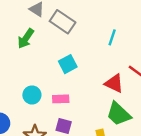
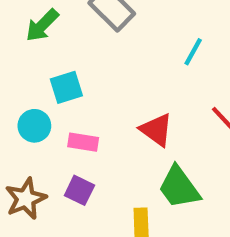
cyan square: (68, 64) -> (66, 87), moved
red triangle: (114, 83) -> (156, 130), moved

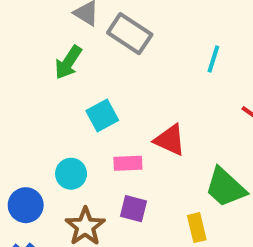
cyan circle: (34, 126) -> (71, 174), moved
red triangle: (156, 130) -> (170, 140), moved

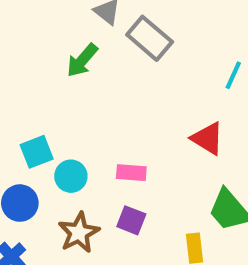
cyan square: (102, 115) -> (37, 152), moved
red triangle: (170, 140) -> (208, 138), moved

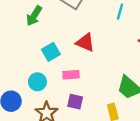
red triangle: (208, 138) -> (85, 42), moved
cyan square: (37, 152) -> (51, 52), moved

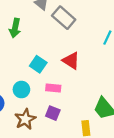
green arrow: (34, 16) -> (15, 28), moved, turned -30
cyan square: (51, 52) -> (38, 64), turned -35

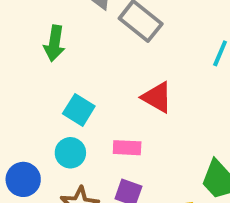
cyan square: (38, 64) -> (79, 110), moved

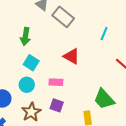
green arrow: (54, 43) -> (25, 36), moved

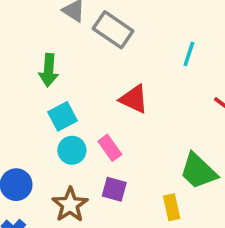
cyan square: (31, 63) -> (62, 116), turned 35
pink rectangle: (56, 82) -> (110, 148), turned 56
cyan circle: (27, 85) -> (72, 150), moved

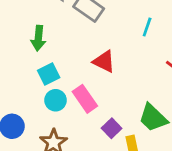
pink rectangle: (110, 148) -> (85, 99), size x1.4
purple square: (114, 189) -> (112, 128), moved, turned 30

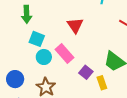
red triangle: (104, 61) -> (75, 25), turned 36
cyan square: (49, 74) -> (37, 39), turned -35

